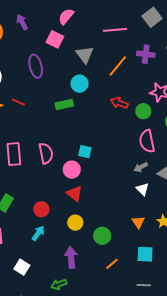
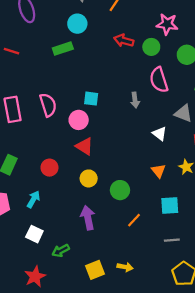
gray arrow: (141, 167) -> (135, 100), moved, turned -64
cyan arrow: (38, 233) -> (33, 199), moved
green arrow: (59, 284) -> (61, 251), moved

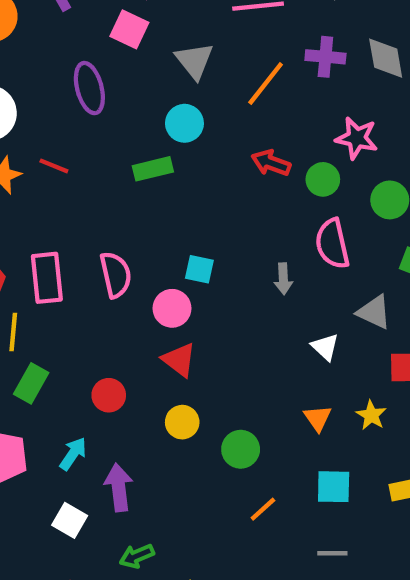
purple arrow: (88, 218) -> (119, 487), moved
green arrow: (61, 251) -> (137, 556), moved

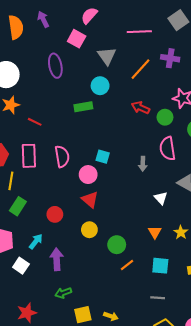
red line: (54, 166) -> (35, 122), moved
orange line: (263, 509) -> (127, 265), moved
white square: (70, 520) -> (21, 266), moved

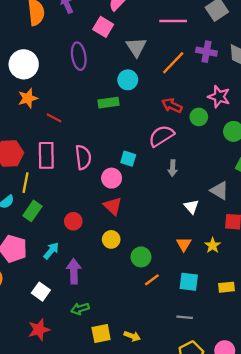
pink semicircle: (168, 149) -> (161, 136), moved, turned 65
white square: (21, 266) -> (41, 292), moved

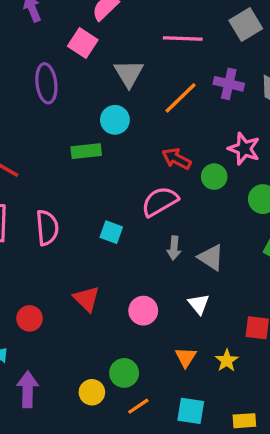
pink circle: (112, 178) -> (143, 311), moved
gray triangle: (219, 190) -> (211, 257), moved
yellow circle: (111, 239) -> (92, 392), moved

